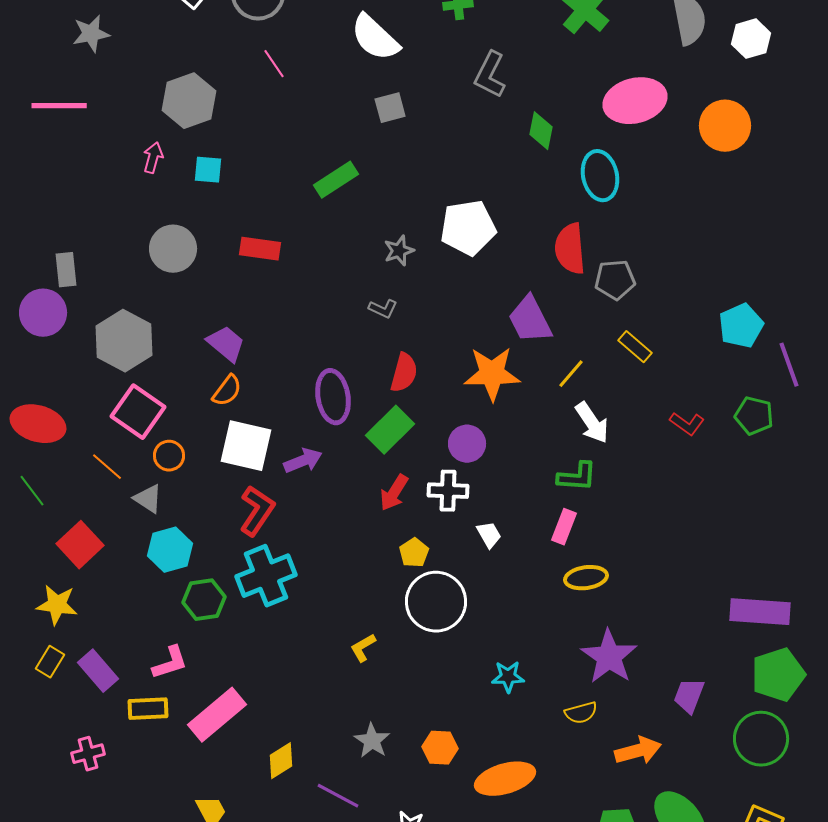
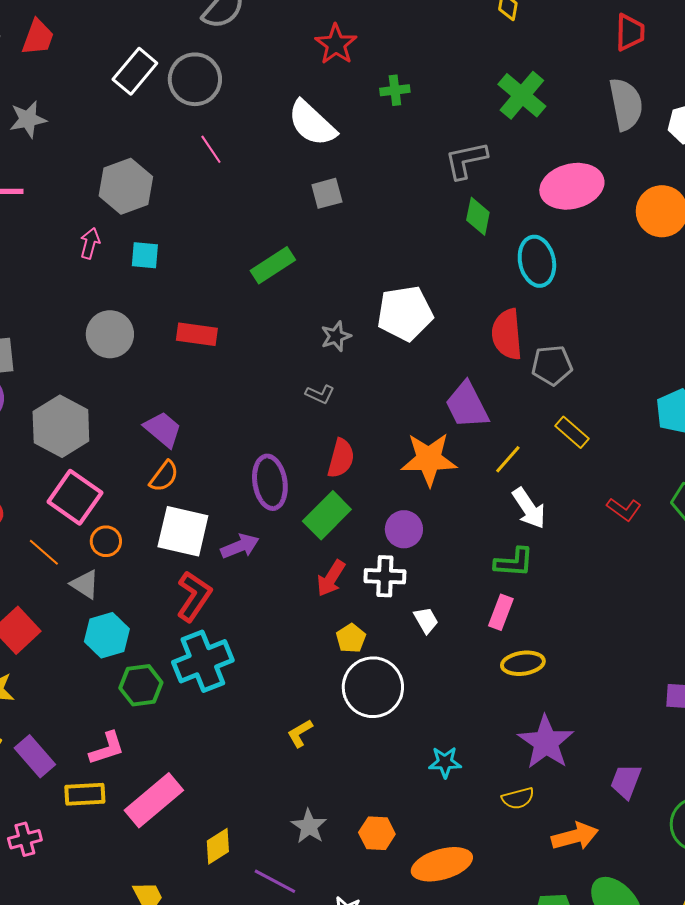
gray L-shape: (490, 75) -> (466, 160), moved, turned 51

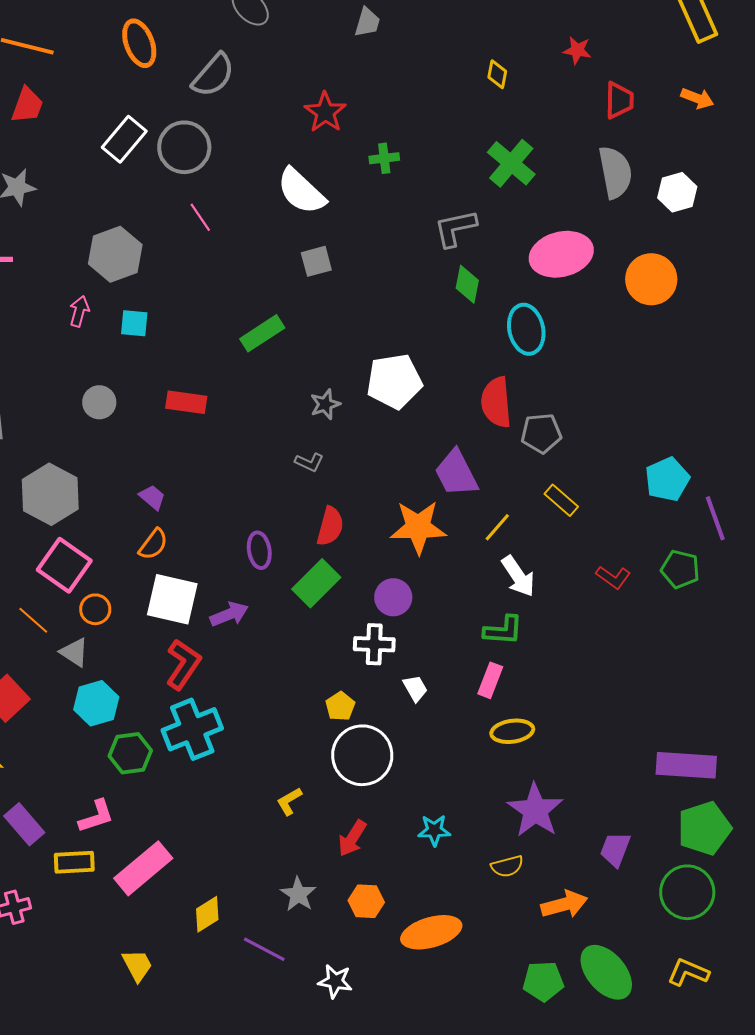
gray circle: (110, 334) -> (99, 402), size x0.7
purple trapezoid: (163, 429) -> (152, 497), size x0.7
purple ellipse: (270, 482) -> (259, 550), size x0.7
red arrow: (331, 578) -> (352, 838), moved

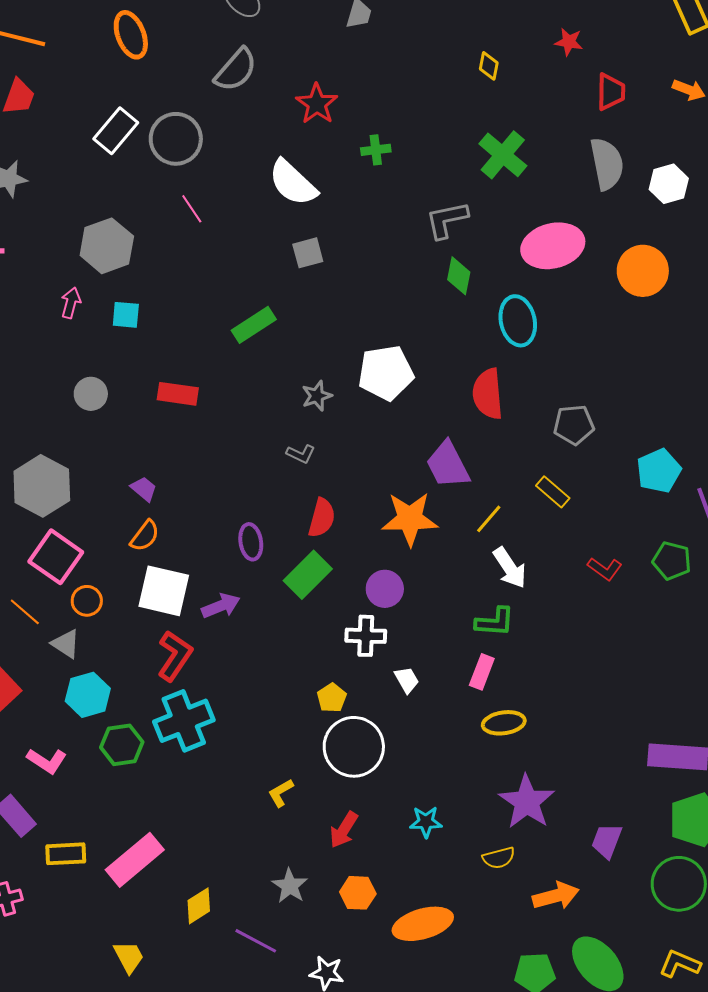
gray semicircle: (213, 75) -> (236, 70), moved
gray pentagon: (541, 433) -> (574, 425), moved
pink L-shape: (96, 816) -> (47, 761), moved, turned 51

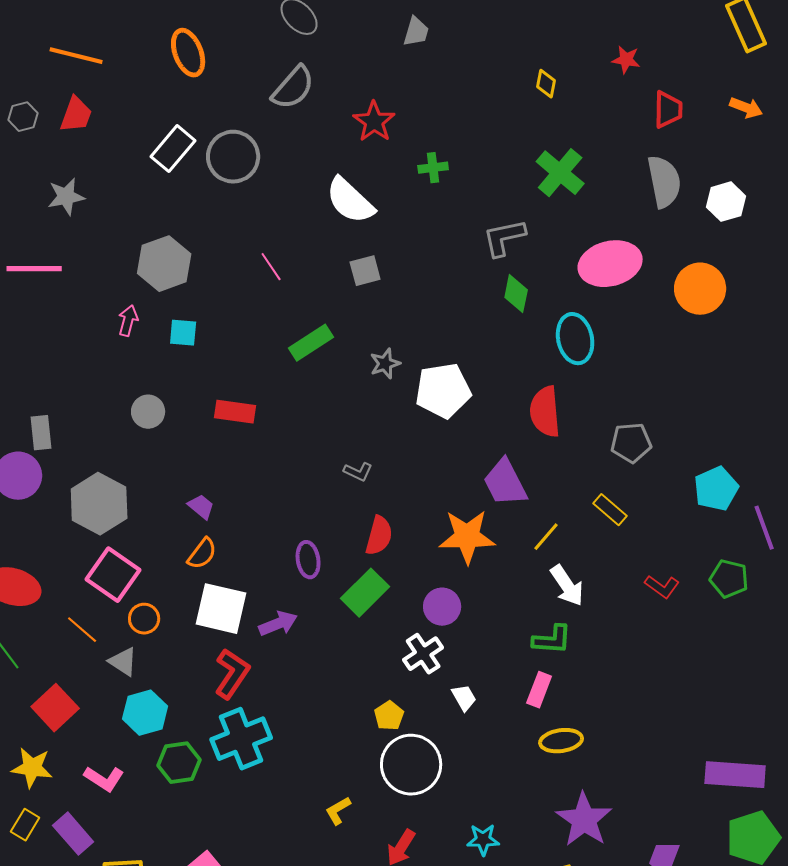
pink line: (192, 209) -> (271, 267), moved
gray star: (317, 396) -> (385, 364), moved
white cross: (366, 636) -> (423, 654), turned -36

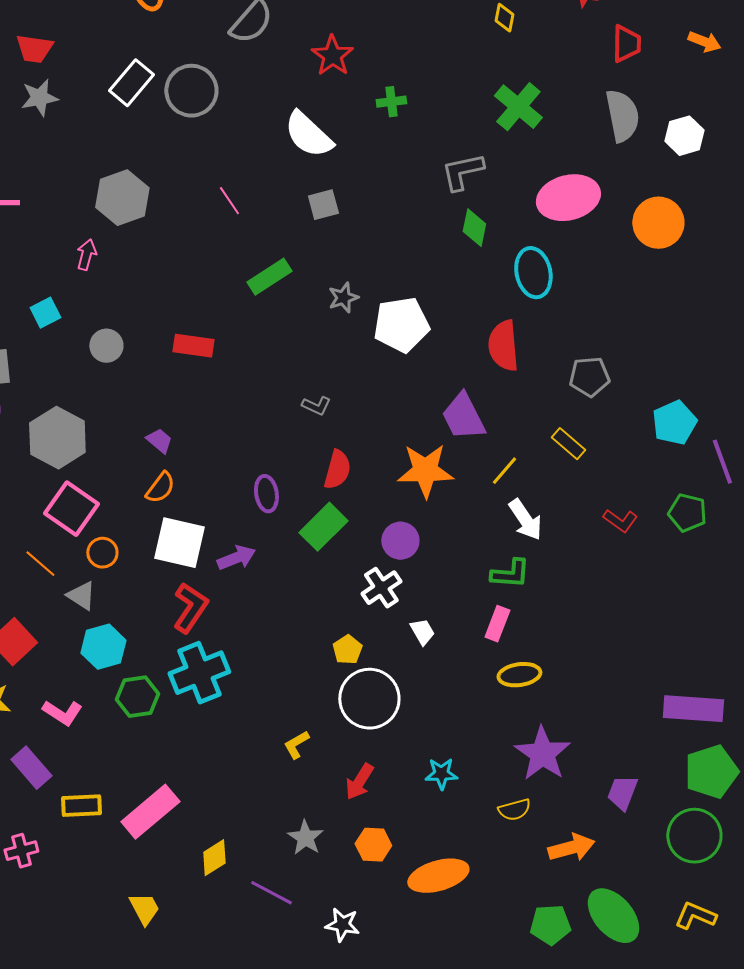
red trapezoid: (76, 115) -> (34, 49), turned 78
gray star: (66, 197) -> (39, 98), moved
cyan square: (183, 333) -> (45, 313), moved, turned -32

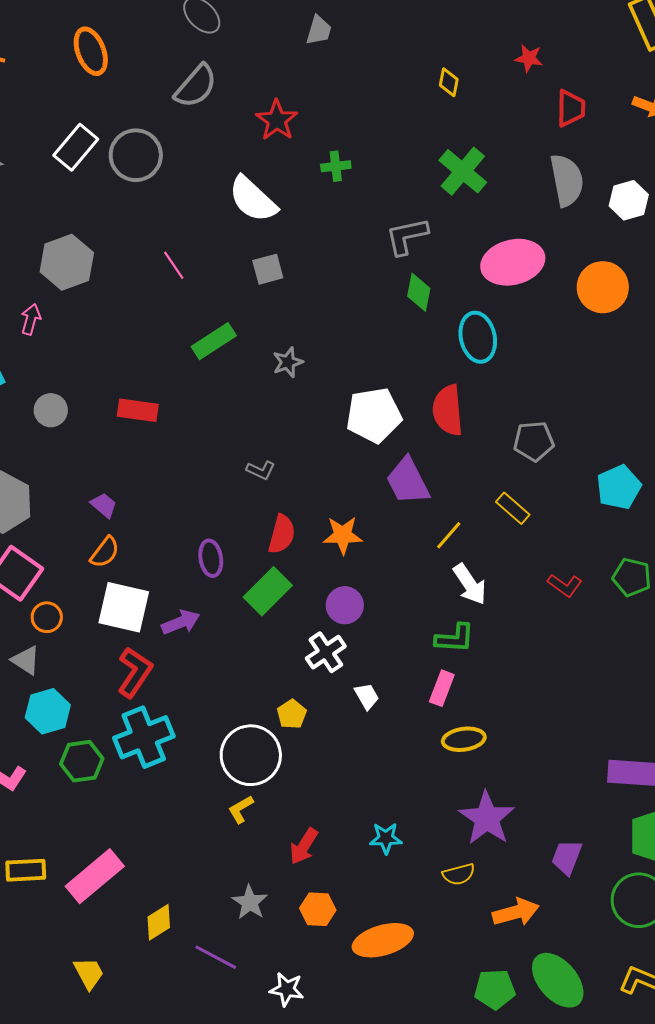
white pentagon: (401, 325) -> (374, 415), moved
orange star: (425, 471) -> (343, 535), moved, size x0.7
white circle: (369, 699) -> (251, 755), moved

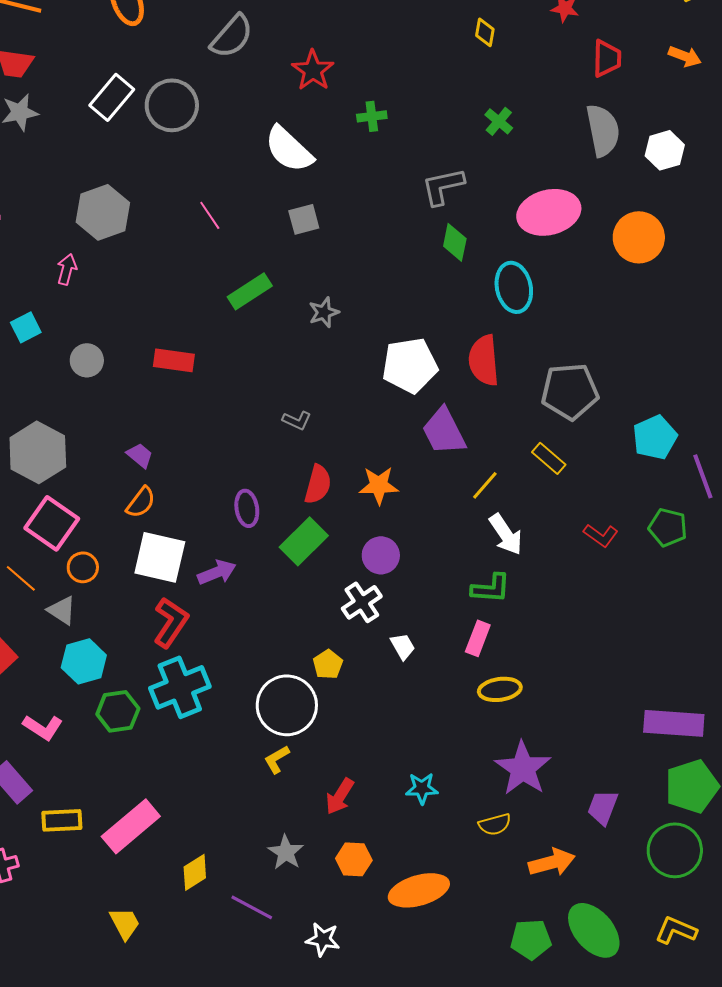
green cross: (463, 171) -> (499, 121), size x0.6
gray pentagon: (534, 441) -> (570, 391), size x1.4

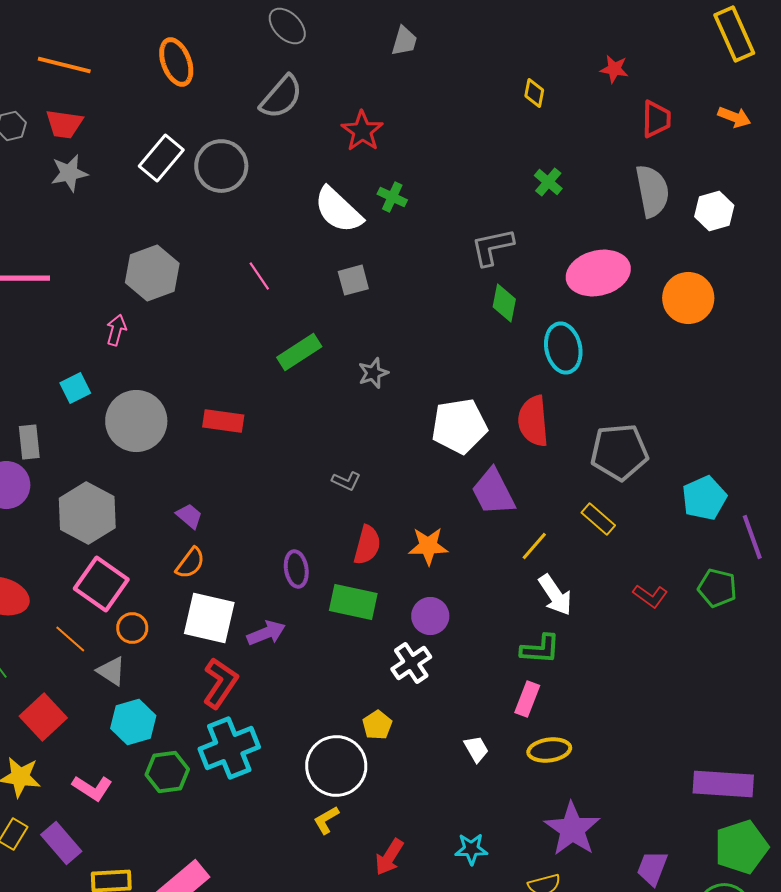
green cross: (372, 116) -> (392, 197), moved, turned 32
gray circle: (87, 360) -> (136, 421), size x1.8
green rectangle: (304, 541) -> (353, 602), turned 57
white trapezoid: (403, 646) -> (476, 749), moved

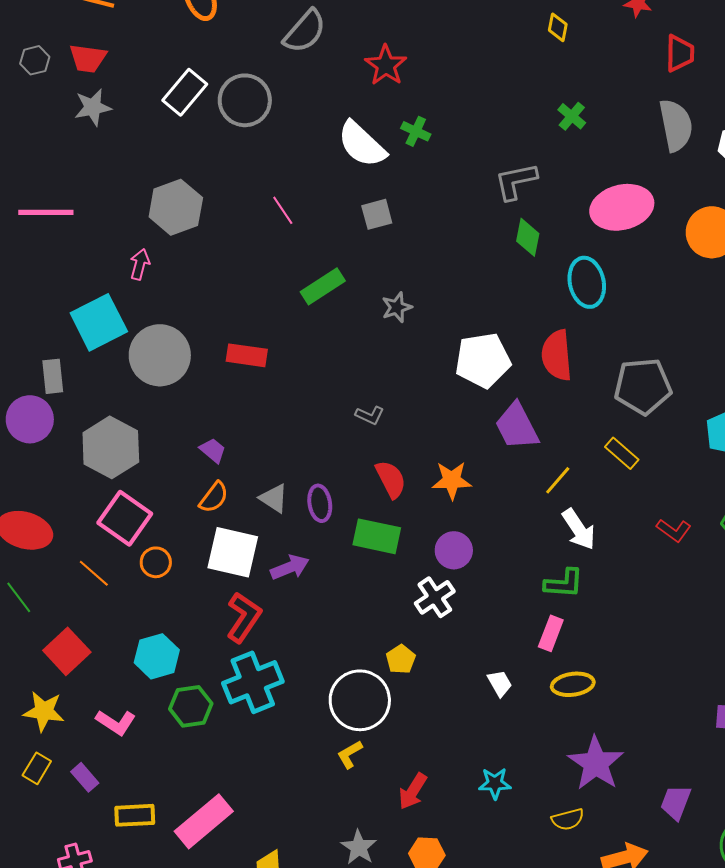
cyan square: (75, 388) -> (99, 322), size x1.8
red semicircle: (367, 545) -> (391, 479), turned -42
gray triangle: (111, 671) -> (274, 498), moved
purple rectangle: (61, 843) -> (85, 777), size x0.7

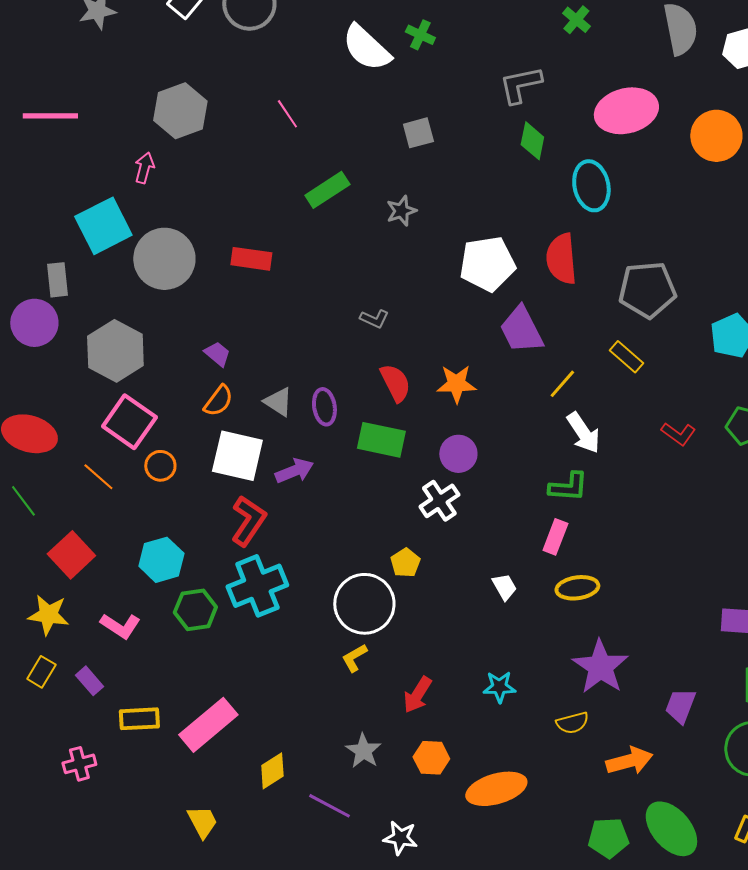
gray square: (377, 214) -> (418, 133), moved

